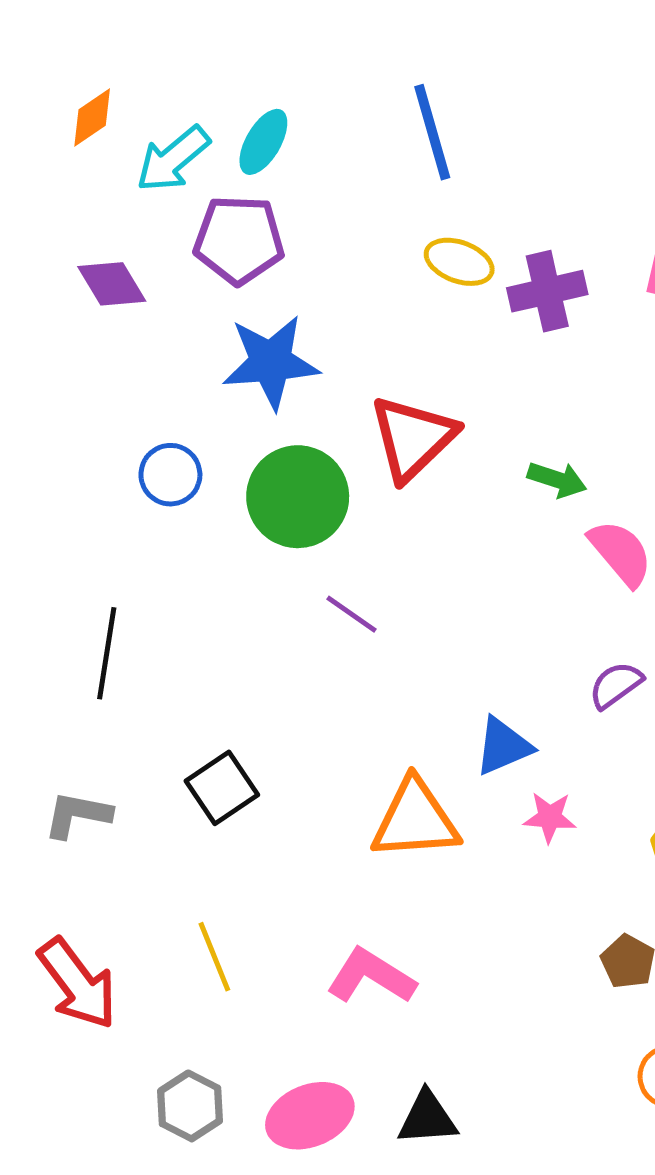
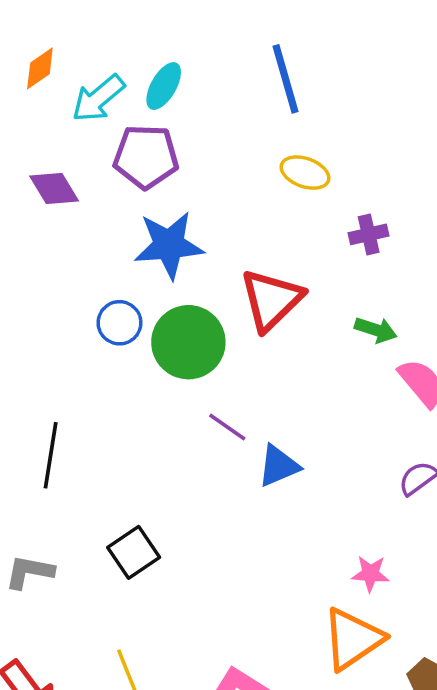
purple cross: (547, 291) -> (369, 234), moved, size x0.7
blue circle: (170, 475) -> (119, 323), moved
blue triangle: (503, 746) -> (279, 466), moved
orange triangle: (415, 820) -> (353, 639), moved, turned -30

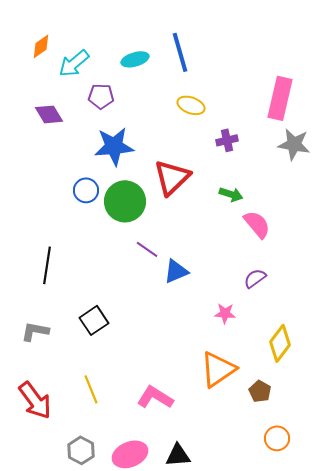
cyan ellipse: (164, 86) -> (135, 59), moved, turned 44
purple pentagon: (146, 157) -> (101, 96), size x0.7
pink star: (370, 574) -> (225, 313), moved

